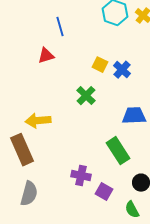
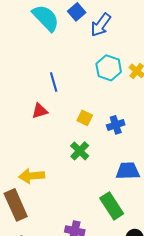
yellow square: (100, 65) -> (85, 118), moved
blue cross: (122, 70) -> (116, 125), turned 30

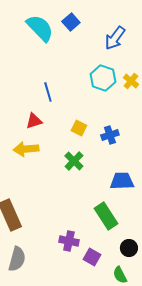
blue arrow: (101, 25) -> (115, 38), moved
yellow arrow: (32, 176) -> (26, 149), moved

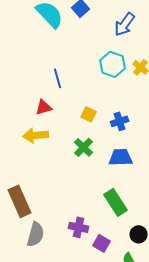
blue trapezoid: (122, 181) -> (121, 157), moved
gray semicircle: (17, 259) -> (36, 234), moved

